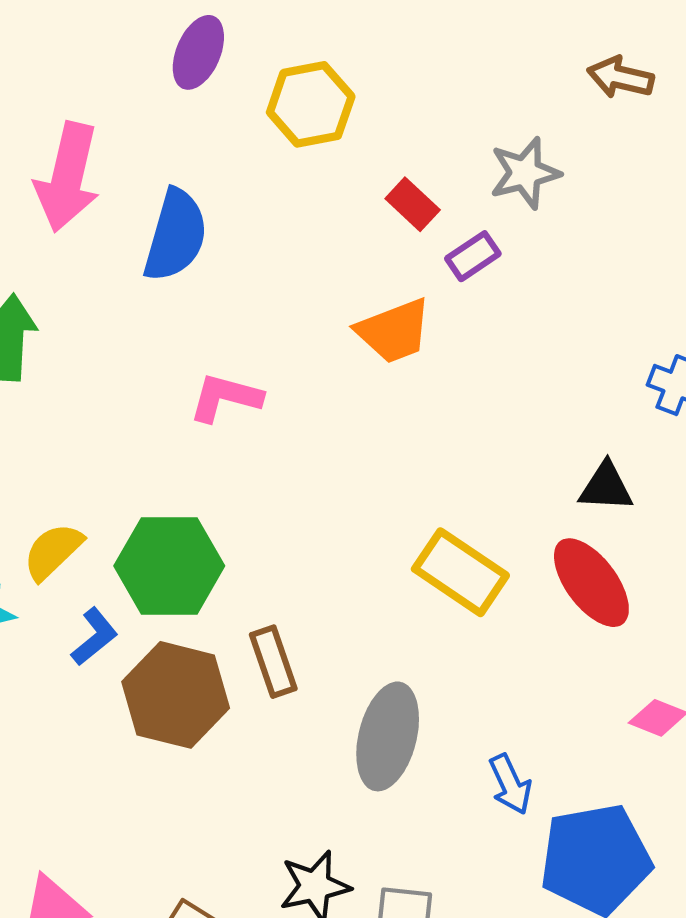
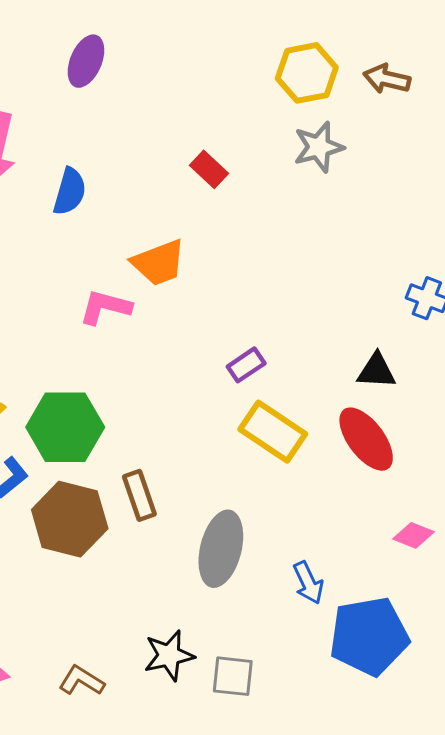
yellow hexagon: (311, 104) -> (307, 73), moved
red rectangle: (413, 204) -> (209, 169), moved
blue semicircle: (176, 235) -> (70, 192), size x0.7
purple rectangle: (473, 256) -> (246, 365), moved
orange trapezoid: (394, 331) -> (159, 263), moved

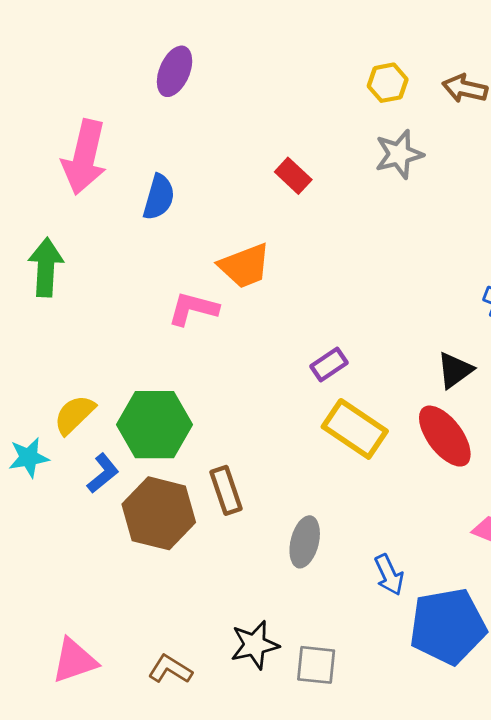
yellow hexagon: (307, 73) -> (388, 83), size x0.7
black triangle: (376, 371) -> (455, 370), turned -39
gray ellipse: (221, 549) -> (305, 542), size x0.7

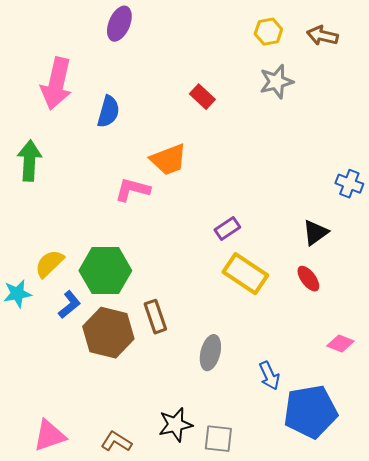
red ellipse: (445, 436) -> (308, 279), size x0.6

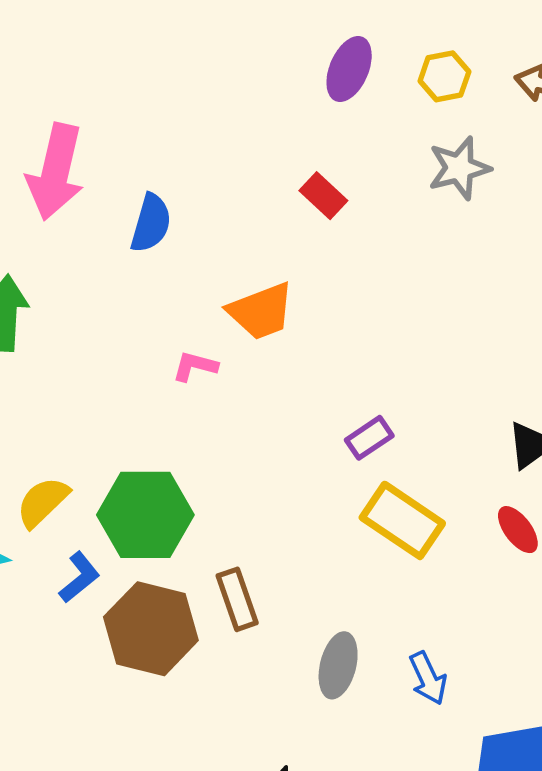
purple ellipse: (119, 24) -> (349, 69), moved
pink L-shape: (132, 190) -> (195, 366), size x0.7
blue arrow: (269, 376) -> (428, 678), moved

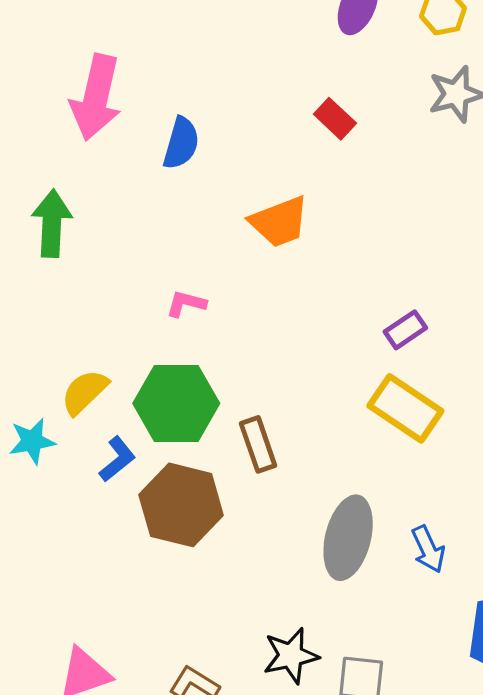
pink L-shape: (195, 366) -> (186, 304), moved
purple rectangle: (369, 438) -> (405, 330), moved
brown rectangle: (237, 599) -> (258, 444), moved
gray ellipse: (338, 665) -> (348, 538), size x1.4

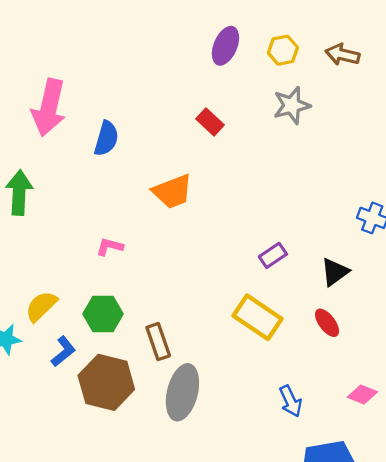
purple rectangle: (405, 330) -> (273, 255), moved
green hexagon: (176, 403) -> (103, 314), size x0.7
gray ellipse: (348, 538) -> (182, 392), moved
blue arrow: (428, 549) -> (291, 401), moved

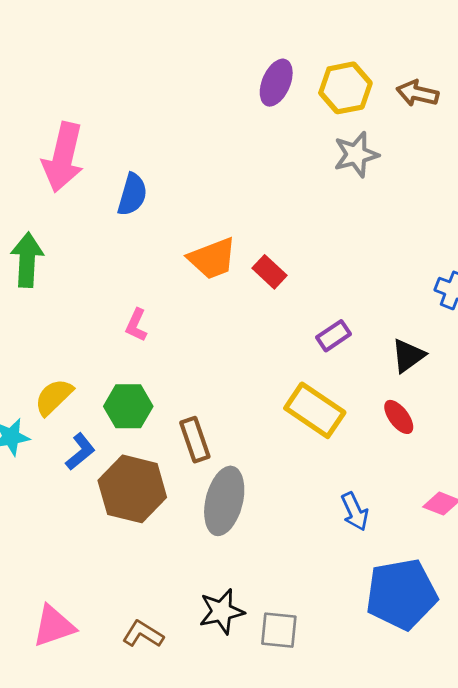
yellow hexagon: (283, 50) -> (345, 88), size x1.4
red rectangle: (210, 122) -> (270, 272), moved
pink L-shape: (110, 247) -> (136, 325), turned -80

